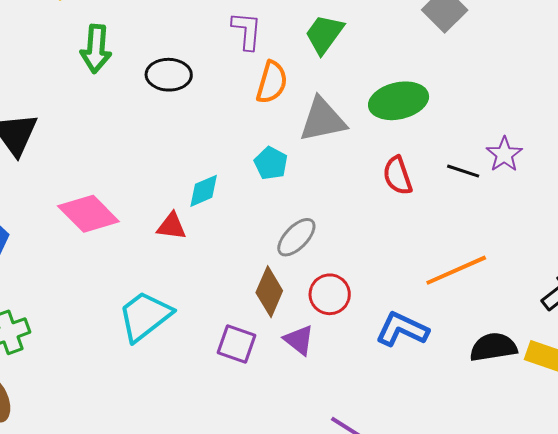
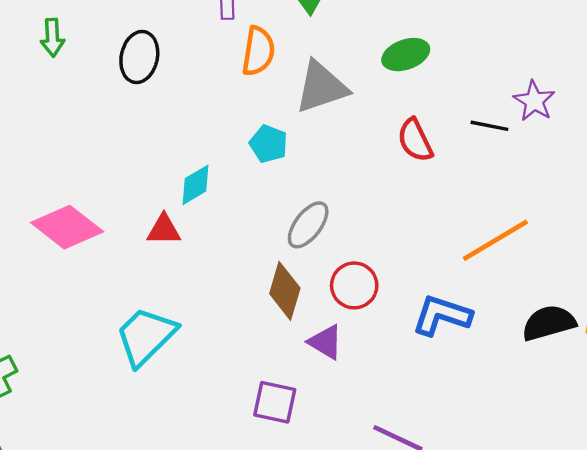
green arrow: (96, 49) -> (52, 38), size x0.7
black ellipse: (169, 75) -> (139, 57), turned -72
green ellipse: (399, 101) -> (406, 55), size x0.7
purple square: (237, 344) -> (275, 402), moved

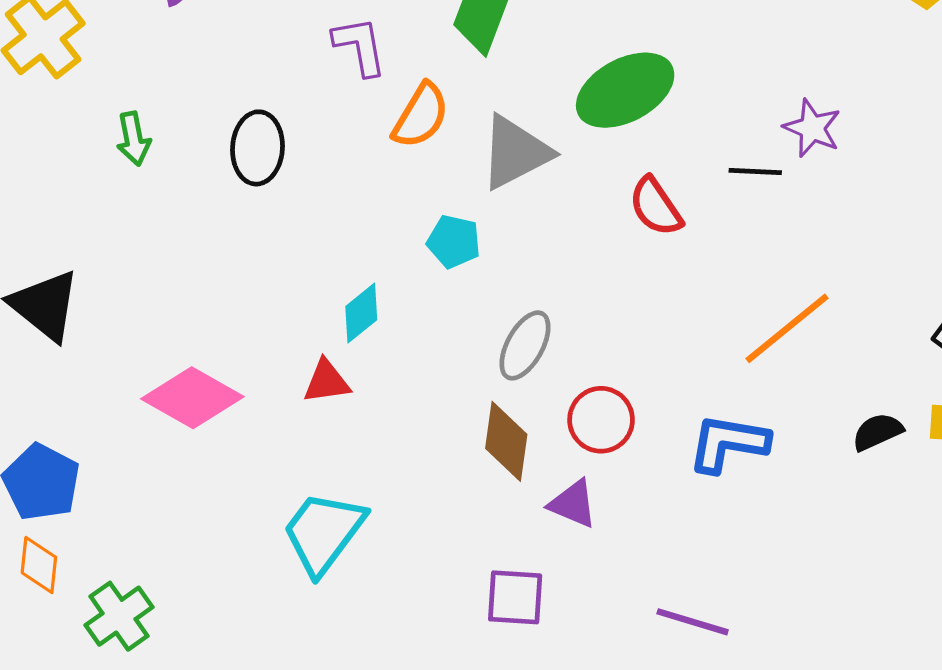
orange semicircle: (258, 51) -> (421, 116), turned 30
green ellipse: (406, 55) -> (625, 90), size x1.5
black semicircle: (549, 323) -> (877, 432), size x0.7

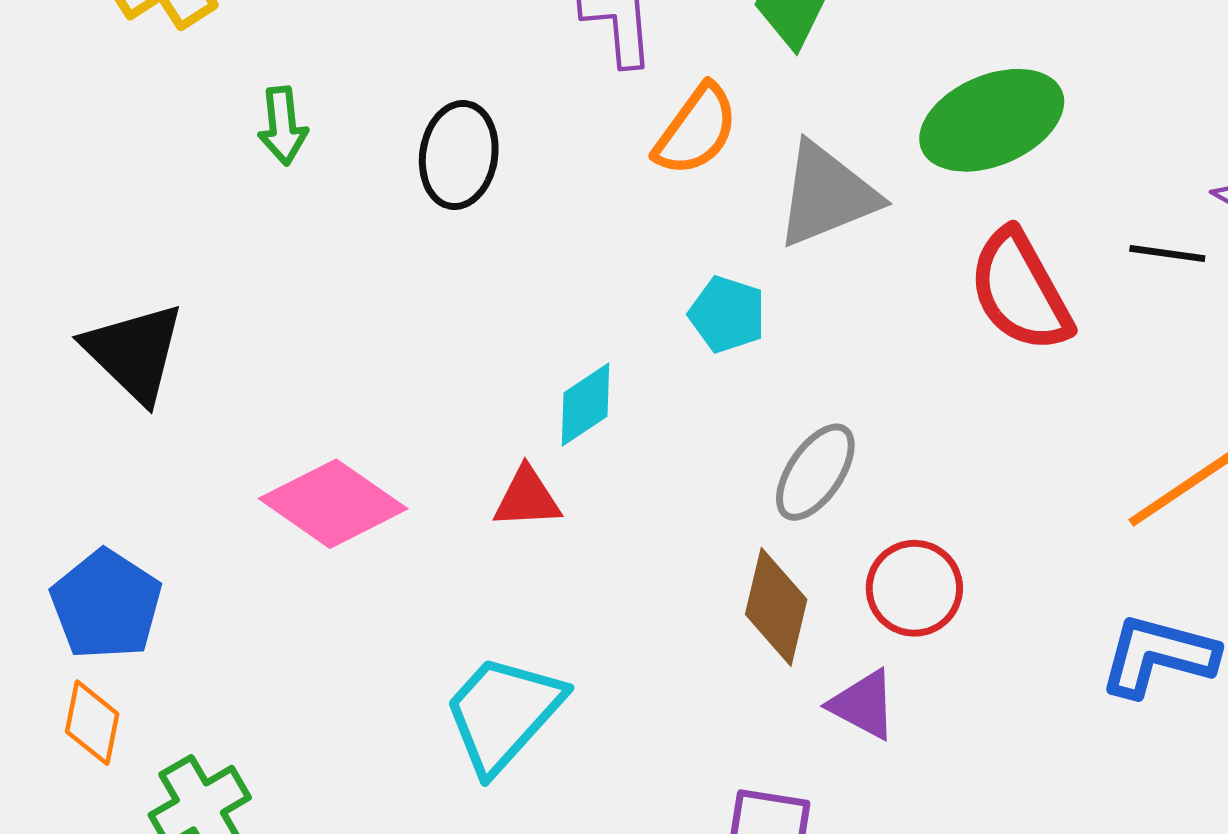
red semicircle: (656, 207) -> (1020, 291), size x1.4
blue L-shape: (728, 443) -> (1158, 656), moved

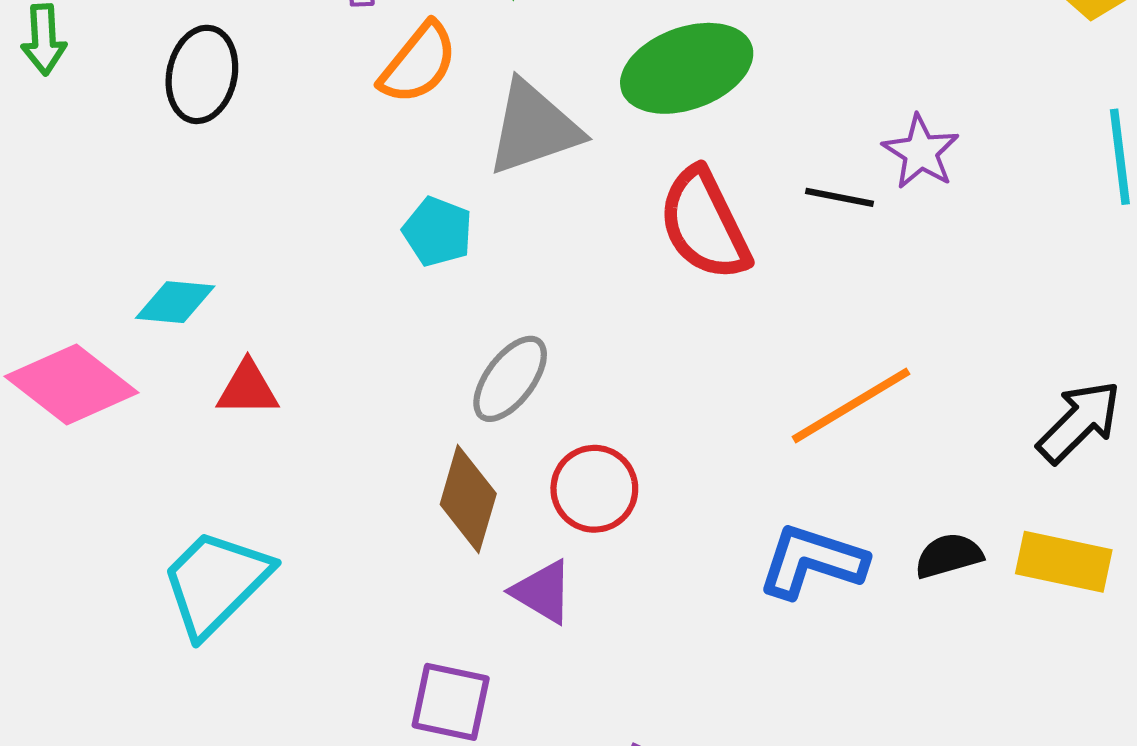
cyan diamond: (585, 405) -> (175, 302), moved, turned 36

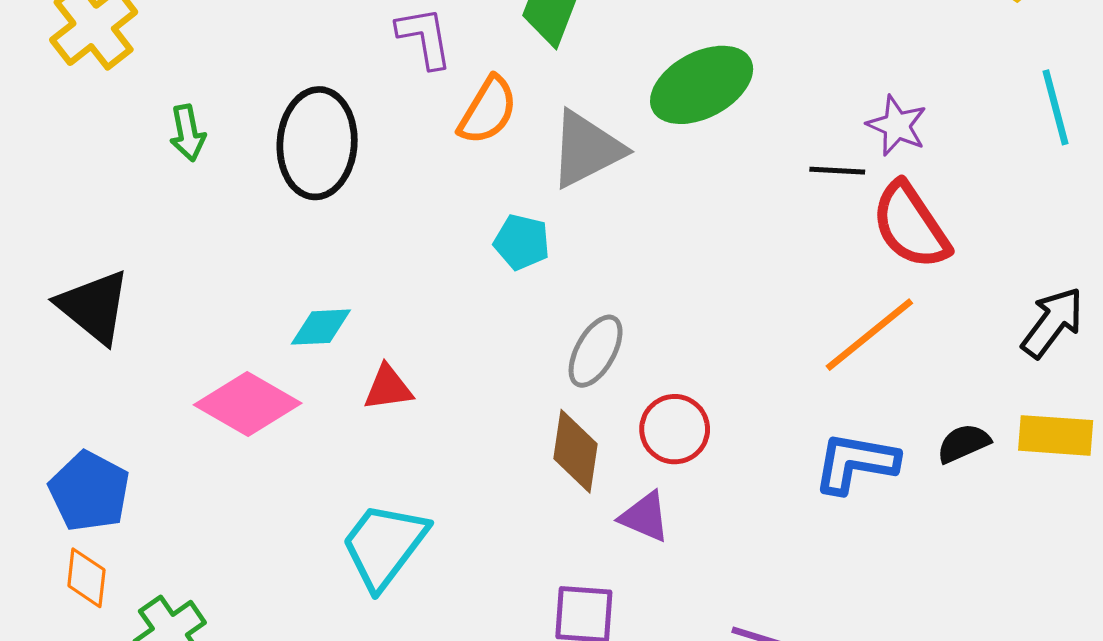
black ellipse: (202, 74) -> (317, 143), size x1.4
red semicircle: (704, 224) -> (911, 226), moved

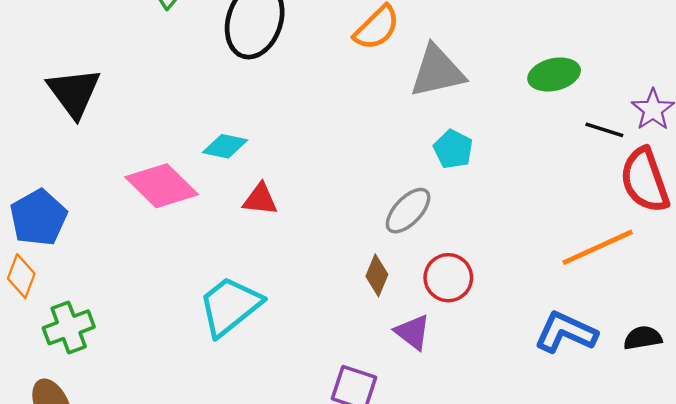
green ellipse: (702, 85) -> (554, 75), moved, size x0.7
cyan pentagon: (522, 242) -> (453, 149), moved
brown diamond: (575, 451) -> (377, 275), size x0.7

